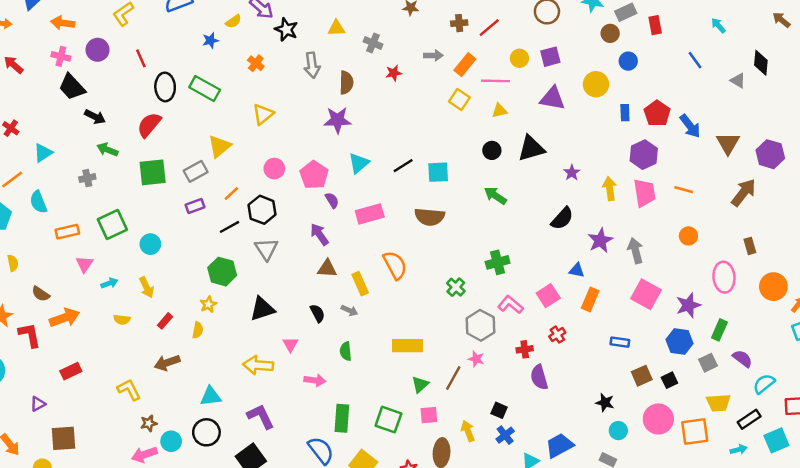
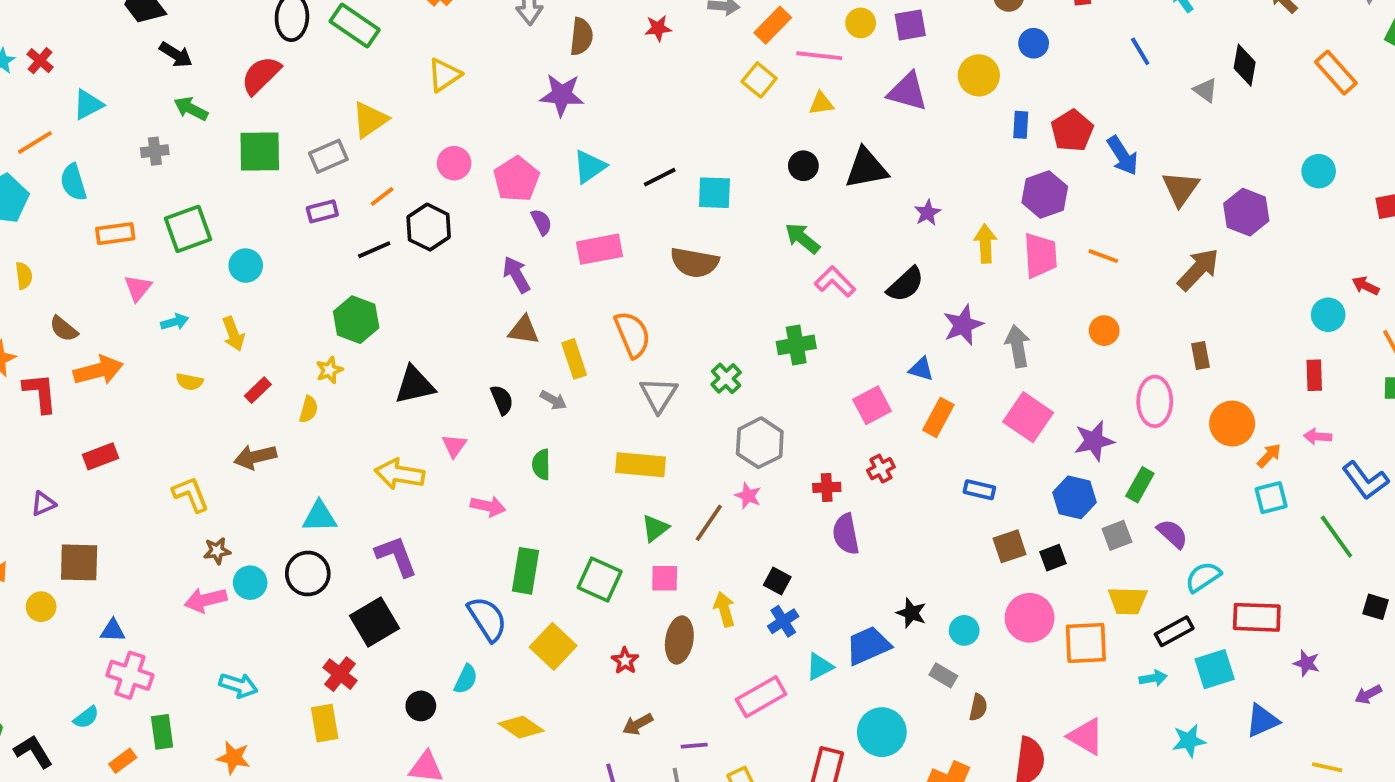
gray triangle: (266, 249) -> (659, 395), moved
pink L-shape: (510, 305) -> (835, 282), moved
black star: (605, 403) -> (911, 613), moved

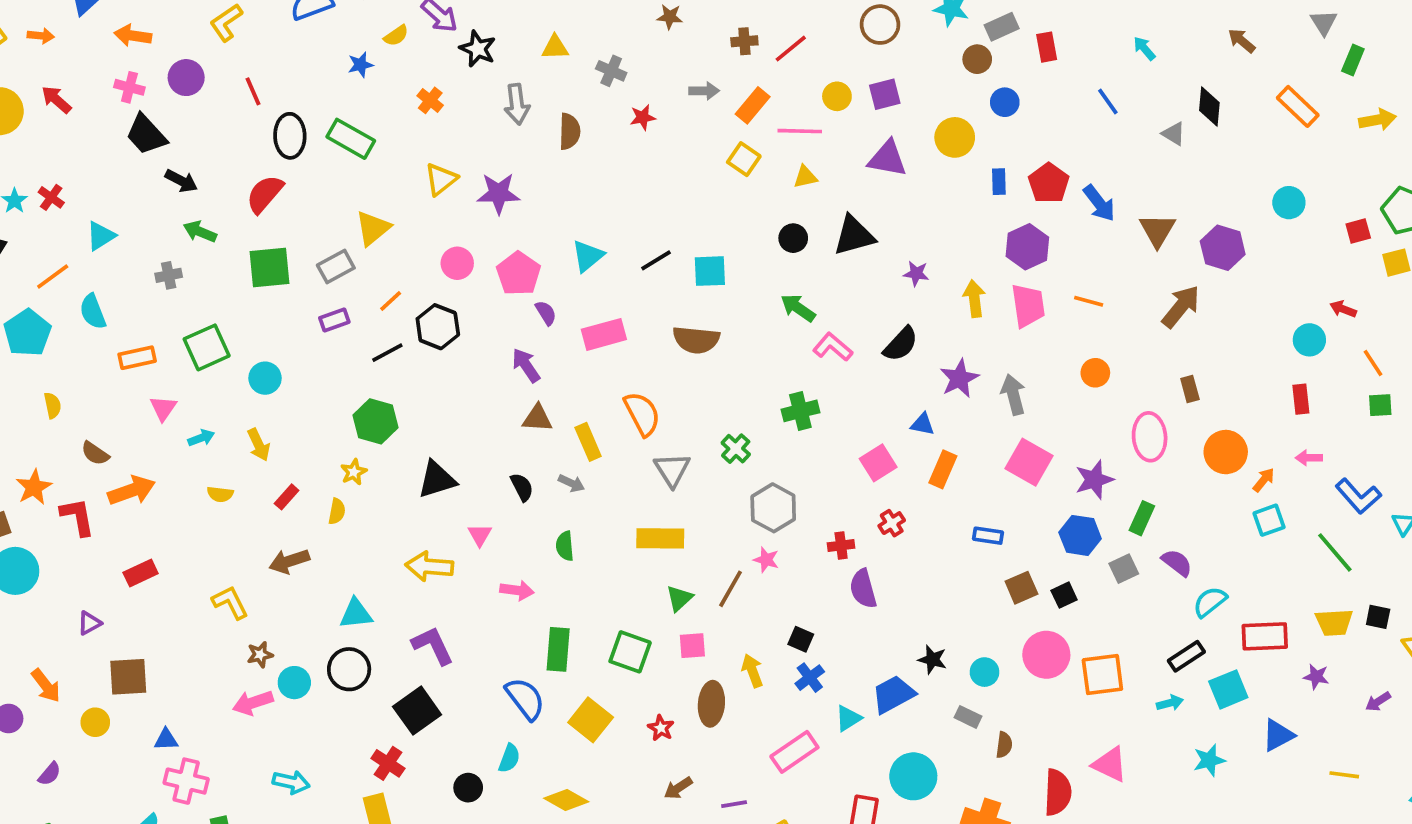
purple star: (562, 95) -> (499, 193), moved
purple star: (927, 213) -> (916, 273), turned -30
yellow trapezoid: (1128, 601) -> (1334, 622), moved

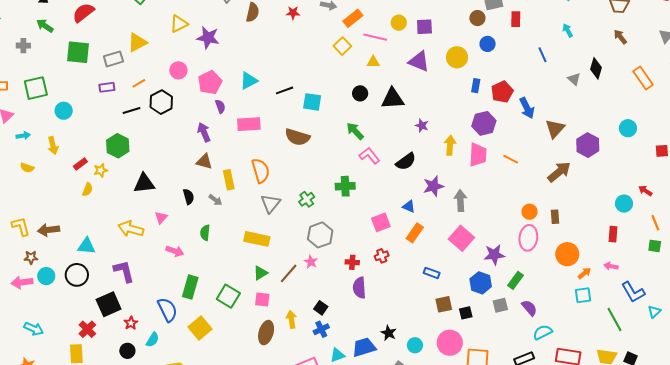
orange circle: (1095, 373) -> (530, 212), moved
red rectangle: (287, 497) -> (80, 164), moved
brown arrow: (289, 561) -> (49, 230), moved
red star: (661, 728) -> (131, 323), moved

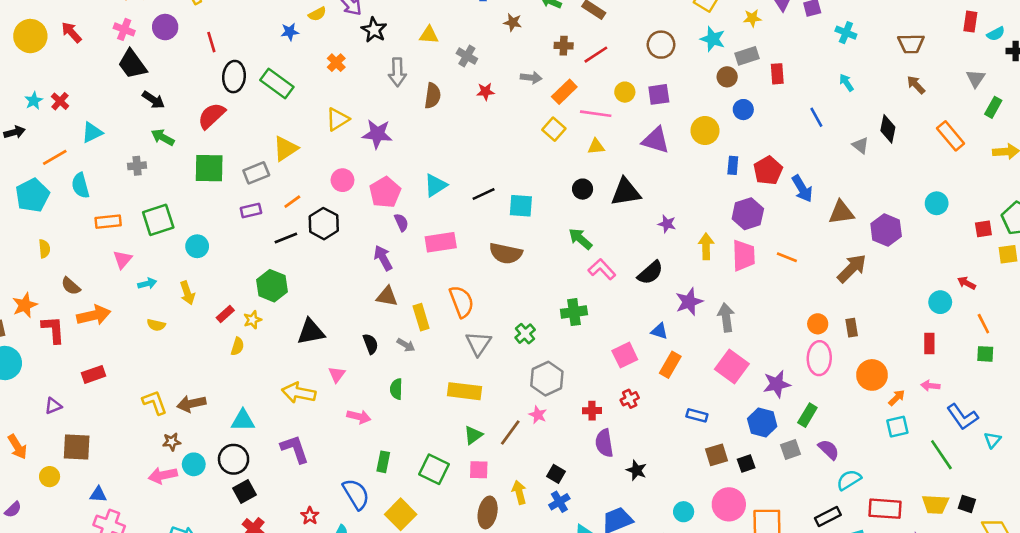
brown triangle: (555, 129) -> (841, 212), turned 45
green rectangle: (190, 287) -> (383, 462), size x0.7
black square: (109, 304) -> (244, 492), moved, size x0.7
black star: (389, 333) -> (637, 470), moved

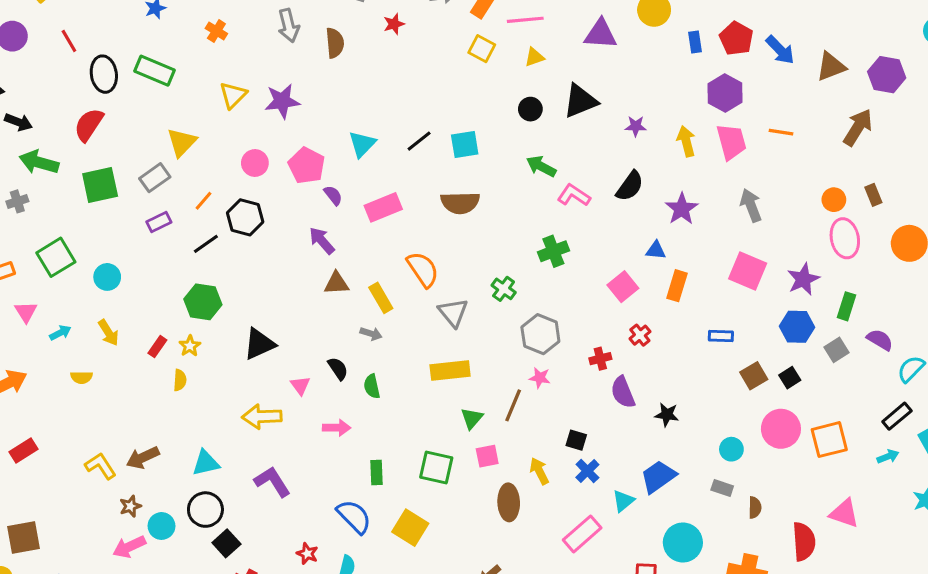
green arrow: (163, 137) -> (39, 162), size x1.4
gray arrow: (726, 317) -> (751, 205), moved
black semicircle: (370, 344) -> (338, 369), moved

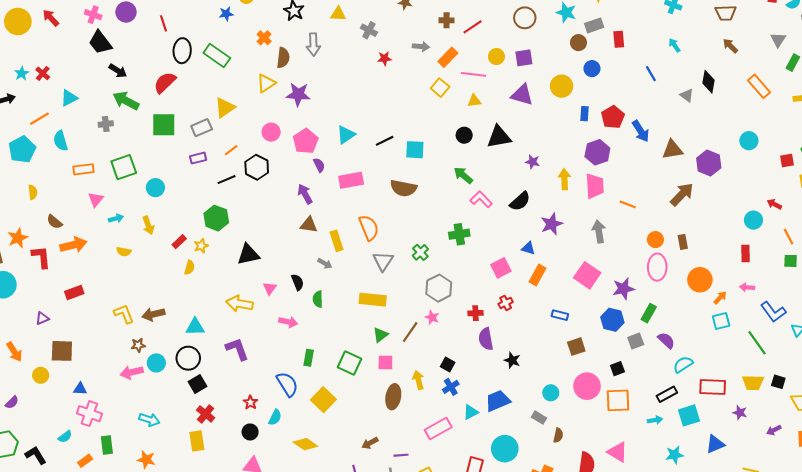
brown semicircle: (335, 43) -> (283, 58), moved
orange line: (781, 132) -> (628, 204), moved
black square: (790, 378) -> (617, 369), moved

